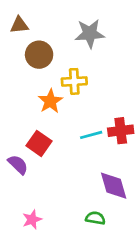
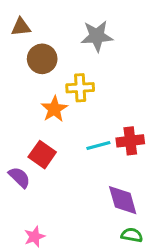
green semicircle: (95, 218) -> (132, 235), moved

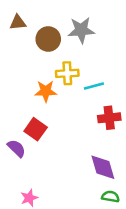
brown circle: (42, 59) -> (48, 39), moved
orange star: (54, 109) -> (46, 91), turned 30
cyan line: (98, 145) -> (94, 86), moved

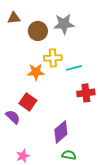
purple diamond: (103, 167) -> (61, 132), moved, turned 65
green semicircle: (110, 197) -> (69, 155), moved

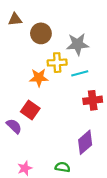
gray star: (64, 24) -> (78, 44), moved
purple diamond: (61, 132) -> (85, 142), moved
green semicircle: (69, 155) -> (63, 167), moved

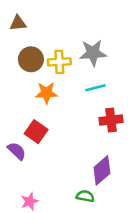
brown circle: (41, 33) -> (31, 59), moved
yellow cross: (57, 63) -> (59, 62), moved
green semicircle: (63, 167) -> (85, 196), moved

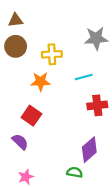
gray star: (93, 53) -> (96, 38), moved
brown circle: (31, 59) -> (16, 46), moved
purple semicircle: (17, 151) -> (20, 142), moved

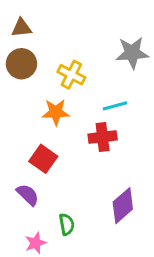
yellow cross: (52, 54) -> (71, 75), turned 30
red cross: (97, 105) -> (103, 137), moved
green semicircle: (75, 172) -> (67, 224), moved, turned 70

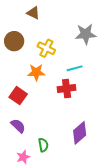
brown triangle: (21, 28) -> (33, 13), moved, turned 32
red square: (43, 159) -> (18, 96), moved

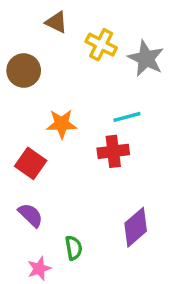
gray star: (86, 34) -> (146, 58), turned 30
yellow cross: (46, 48) -> (101, 45), moved

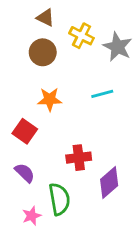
brown circle: (24, 70) -> (43, 52), moved
red cross: (113, 151) -> (79, 158), moved
green semicircle: (74, 248) -> (59, 199), size x1.6

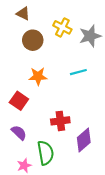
brown triangle: (45, 18) -> (23, 14), moved
gray star: (118, 47) -> (90, 36), turned 30

